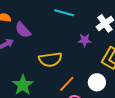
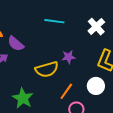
purple star: (85, 40) -> (68, 57), moved

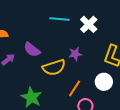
white cross: (96, 27) -> (89, 24), moved
purple semicircle: (16, 44) -> (32, 50), moved

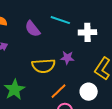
white cross: (89, 24) -> (87, 32), turned 30
purple semicircle: (32, 50) -> (33, 29), moved

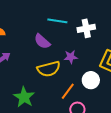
purple semicircle: (33, 29) -> (42, 41), moved
white circle: (89, 92) -> (91, 80), moved

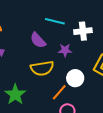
purple star: (71, 57) -> (65, 50), moved
white circle: (91, 80) -> (75, 78), moved

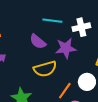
purple star: (65, 50) -> (66, 48), size x1.5
white circle: (75, 78) -> (87, 82), moved

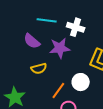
white cross: (81, 27) -> (76, 27), turned 30
yellow semicircle: (45, 69) -> (39, 69), size x0.7

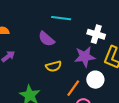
white cross: (76, 27) -> (96, 34), moved
purple star: (60, 48) -> (85, 57), moved

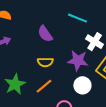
cyan line: (61, 18) -> (78, 18), moved
orange line: (73, 88) -> (44, 86), moved

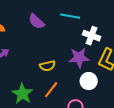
purple semicircle: (45, 34) -> (36, 22), moved

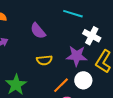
purple semicircle: (36, 22) -> (38, 31), moved
orange line: (51, 90) -> (61, 85), moved

